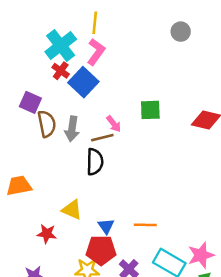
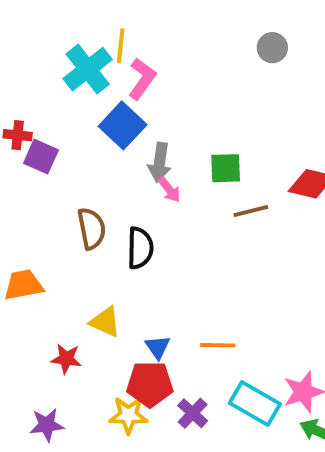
yellow line: (95, 23) -> (121, 46), moved
red cross: (61, 71) -> (18, 135), moved, turned -30
brown semicircle: (47, 124) -> (91, 229), moved
gray arrow: (72, 129) -> (160, 162), moved
brown line: (102, 138) -> (251, 211), moved

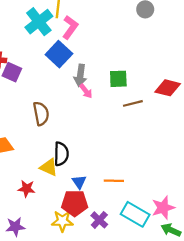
black semicircle: (140, 248) -> (61, 154), moved

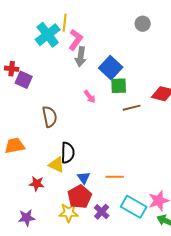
blue square: (59, 54) -> (111, 68), moved
gray arrow: (80, 75) -> (81, 57), moved
red pentagon: (75, 203) -> (80, 197), turned -30

